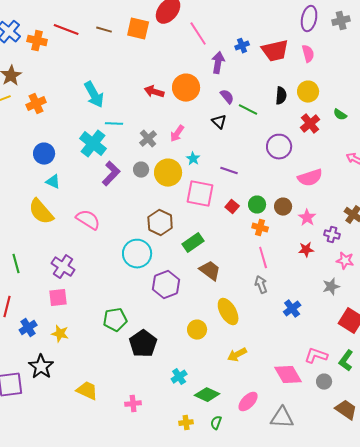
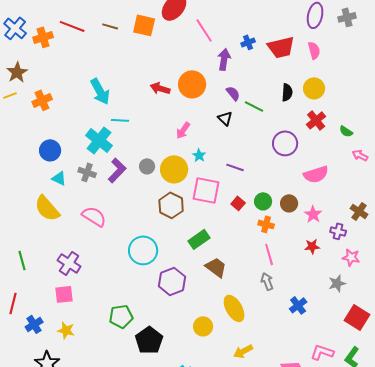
orange cross: (37, 41) -> (43, 37), turned -30
green semicircle: (340, 115) -> (346, 131), moved
gray cross: (148, 139) -> (87, 172), moved, turned -30
brown hexagon: (160, 223) -> (171, 205), moved

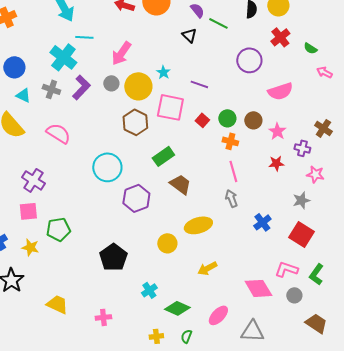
pink arrow: (183, 130) -> (121, 53), moved, size x1.4
yellow ellipse: (234, 308) -> (198, 225), turned -76
green pentagon: (121, 316) -> (58, 229), moved
red square: (357, 317) -> (301, 234), moved

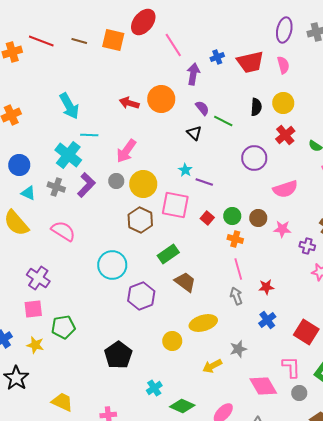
cyan star: (163, 72) -> (185, 170), moved
pink star: (277, 131) -> (282, 229), turned -30
red star: (276, 163) -> (266, 287), moved
gray star: (301, 200) -> (238, 349), moved
pink L-shape: (286, 269) -> (291, 367), turned 70

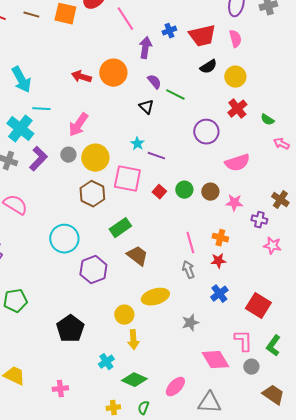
black semicircle: (256, 107) -> (208, 67), moved, turned 54
orange cross: (235, 239) -> (220, 238), moved
yellow arrow: (212, 366) -> (133, 340), moved, turned -66

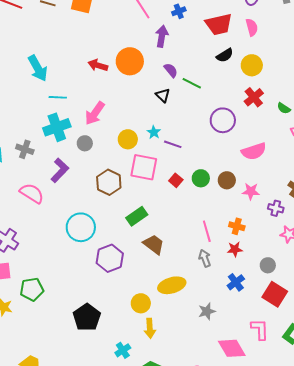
blue cross: (169, 31) -> (179, 11), moved
cyan cross: (20, 129) -> (57, 127), moved, turned 32
yellow circle: (95, 158) -> (128, 139), moved, size x0.7
purple L-shape: (38, 159) -> (60, 170), moved
gray circle: (251, 367) -> (268, 265), moved

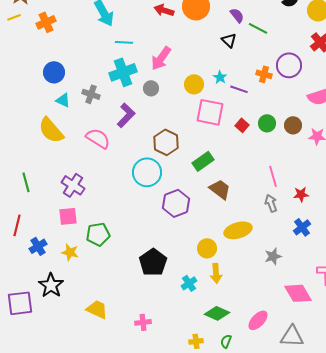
brown hexagon: (109, 182) -> (166, 142), moved
orange cross: (237, 226) -> (264, 74), moved
cyan cross: (123, 350) -> (189, 283), moved

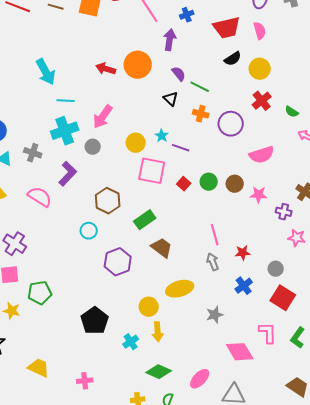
orange cross: (264, 74) -> (201, 114), moved
cyan circle: (147, 172) -> (89, 231), size x0.6

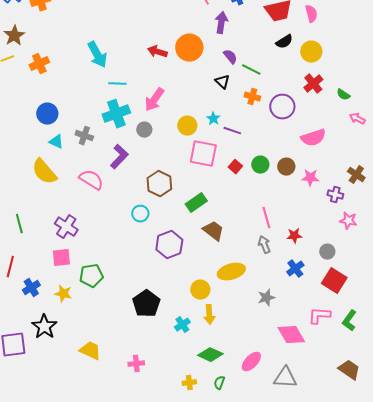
pink L-shape: (268, 333) -> (319, 316), turned -85

